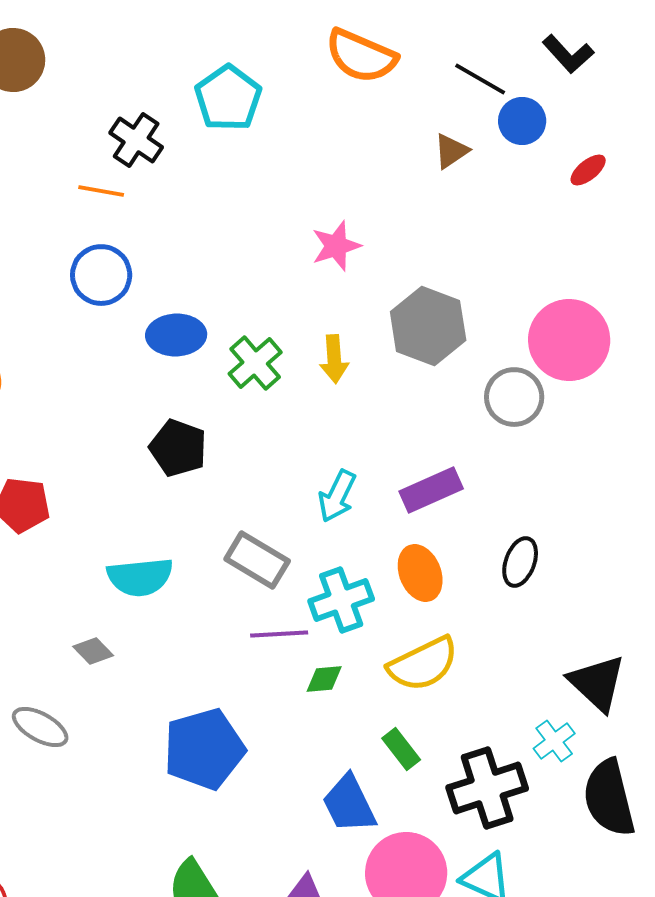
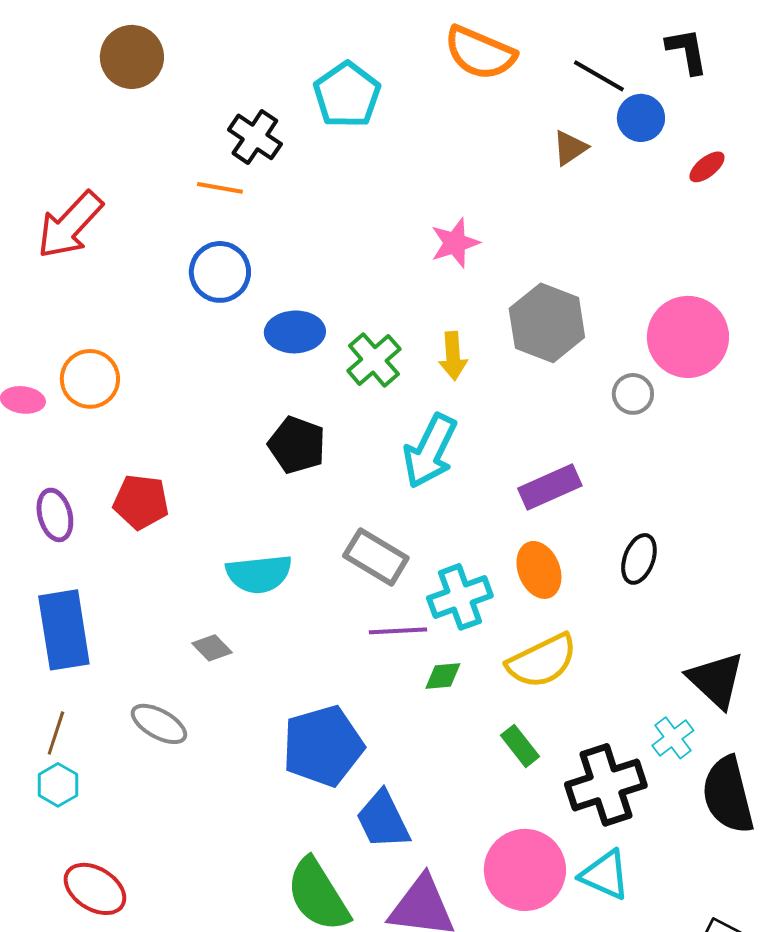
black L-shape: (568, 54) -> (687, 51), turned -148
gray circle: (514, 397) -> (633, 394), size x0.7
cyan arrow: (337, 496) -> (430, 451), moved, size x1.4
blue trapezoid: (349, 804) -> (383, 820), moved

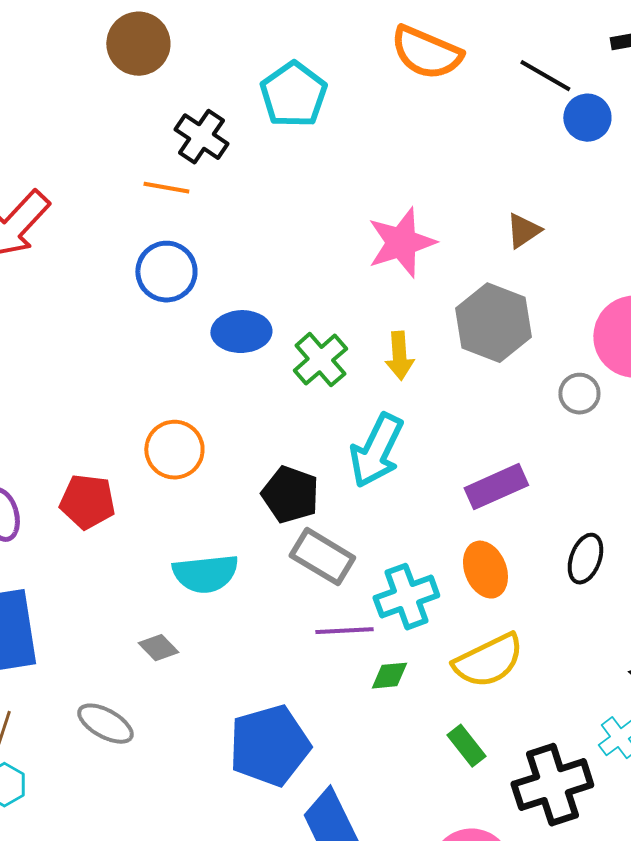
brown circle: (132, 57) -> (138, 44), moved
brown triangle: (570, 148) -> (523, 231), moved
pink star: (455, 243) -> (401, 243), size x1.4
orange circle: (90, 379) -> (174, 450), moved
black pentagon: (297, 445) -> (290, 495), moved

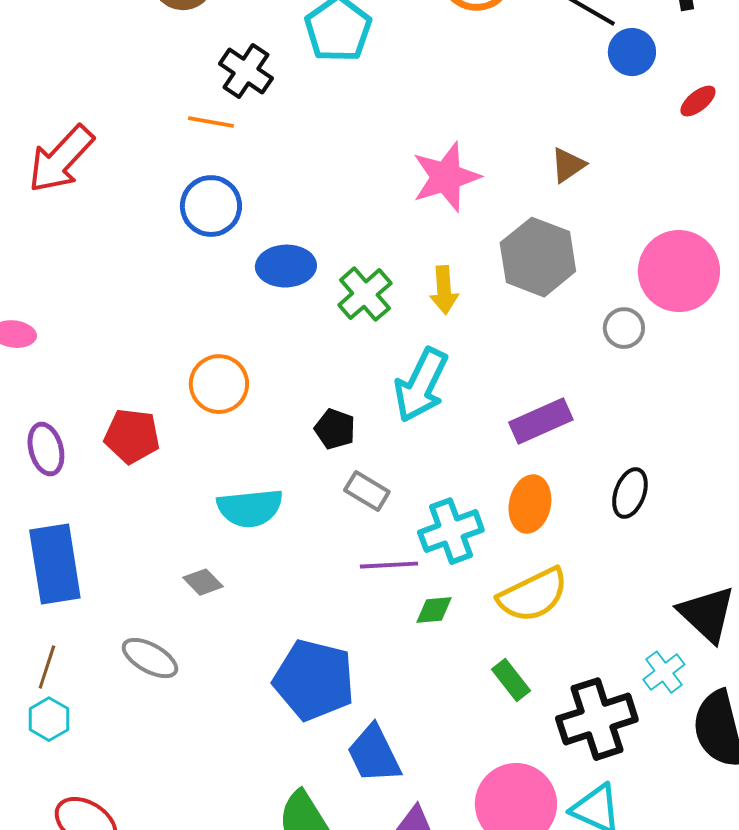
black pentagon: (290, 495) -> (335, 429), size x0.7
gray rectangle: (322, 557) -> (367, 491), size x0.7
orange ellipse: (485, 570) -> (530, 504), turned 34
blue pentagon: (269, 746) -> (314, 680), turned 30

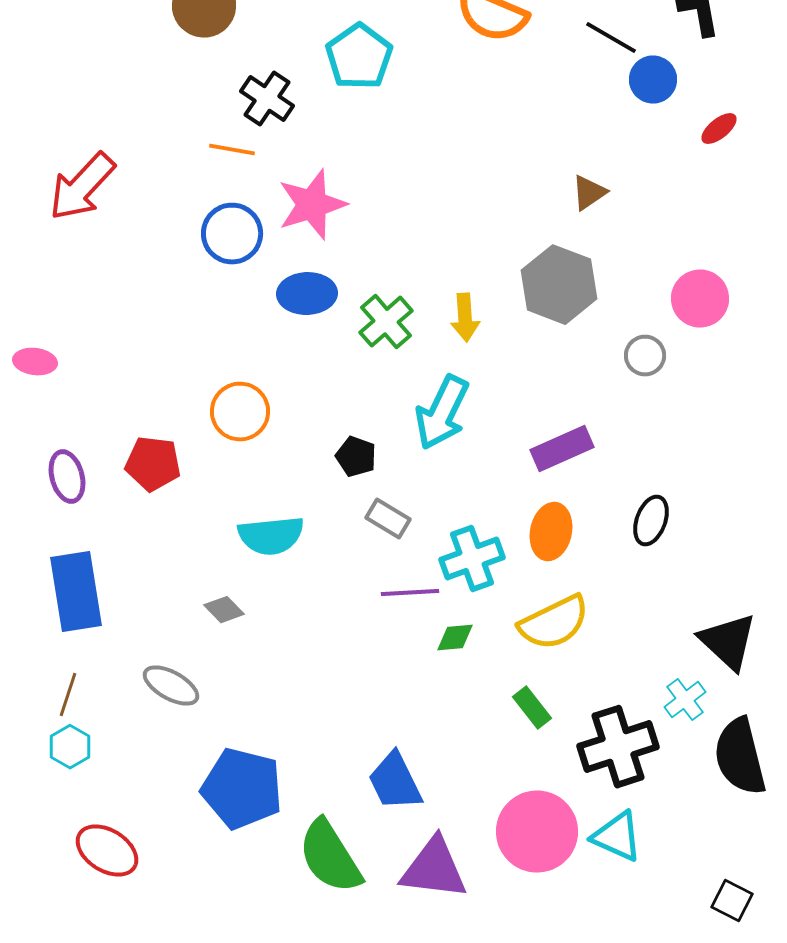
pink star: (446, 177) -> (312, 205), moved
pink circle: (679, 271) -> (700, 299), size x0.7
blue pentagon: (314, 680) -> (242, 789), moved

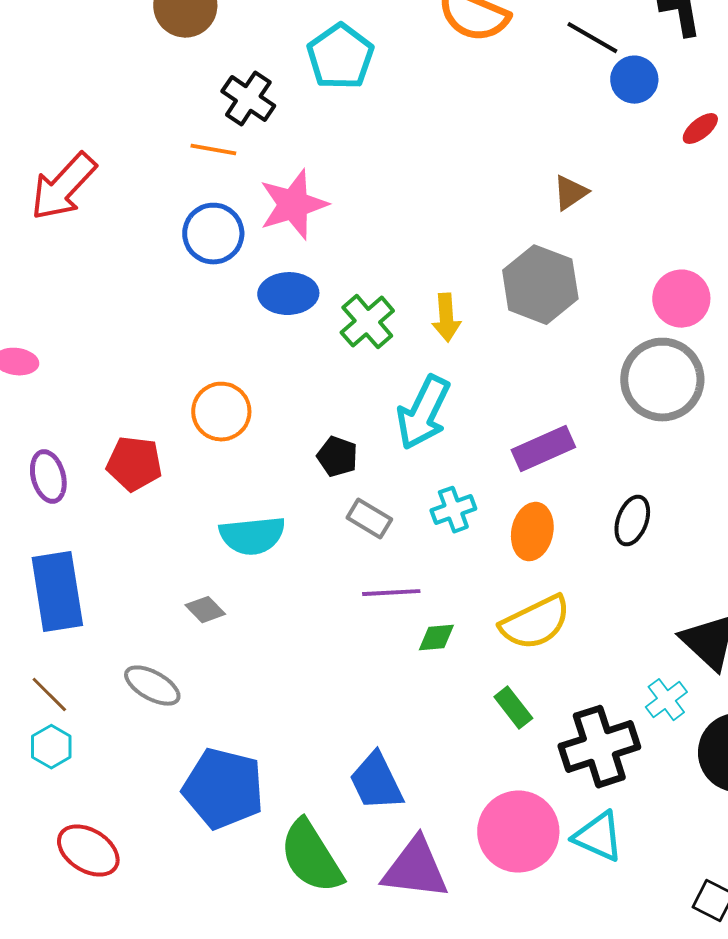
gray circle: (645, 356) -> (662, 380), moved, size x2.0
cyan cross: (472, 559) -> (453, 510), moved, size x0.7
brown line: (68, 695) -> (49, 695), turned -63

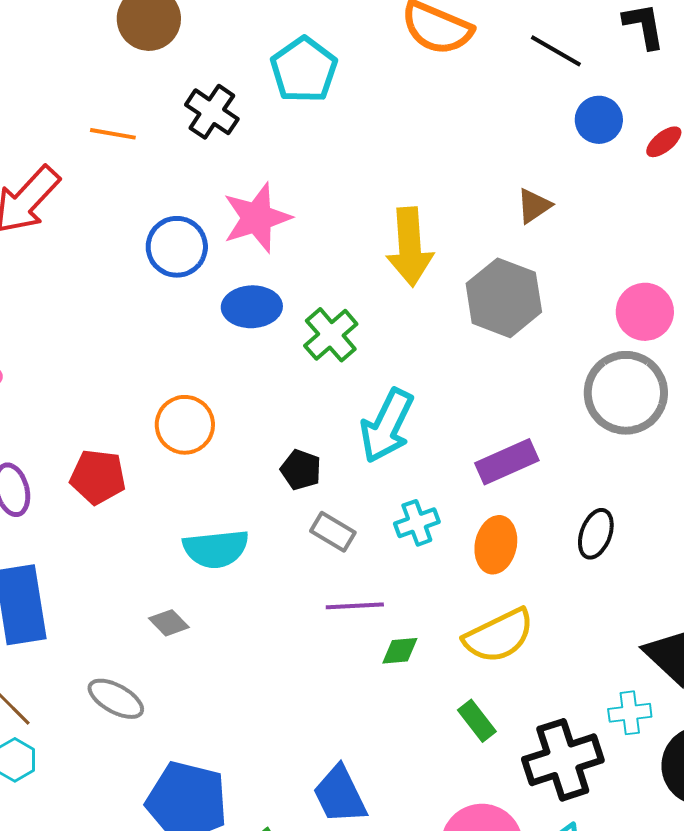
blue circle: (634, 80) -> (599, 120), moved
orange line: (213, 150) -> (113, 134), moved
yellow arrow: (446, 318) -> (410, 247), moved, size x1.6
cyan cross: (666, 700) -> (630, 713), turned 30

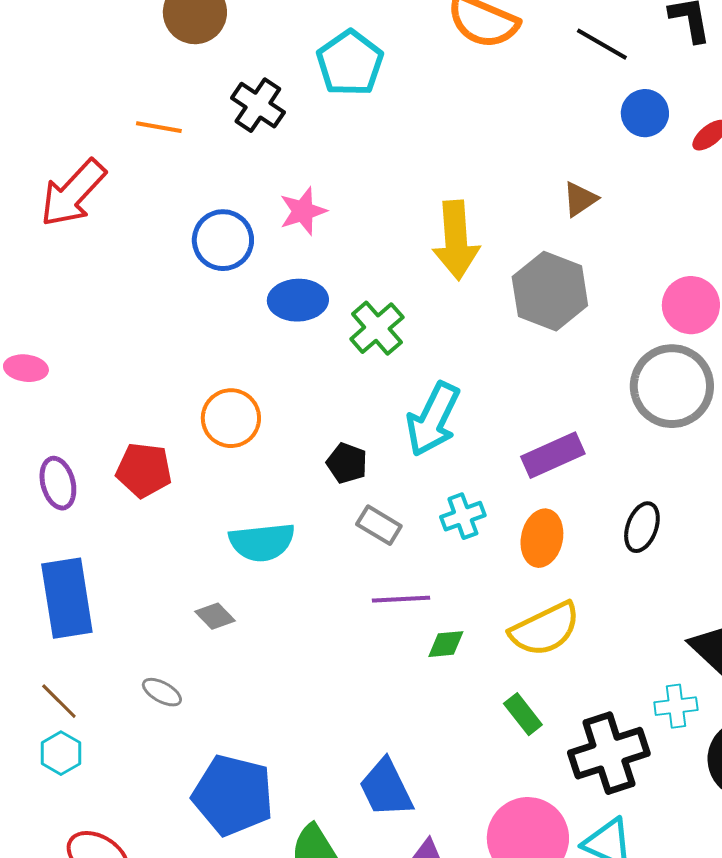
pink star: (257, 218) -> (303, 211), size x0.7
gray ellipse: (116, 699) -> (162, 692), size x0.7

